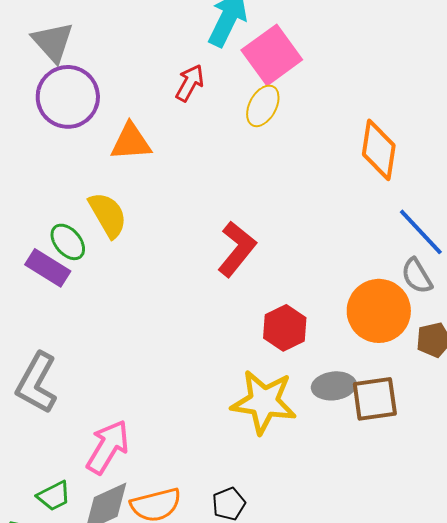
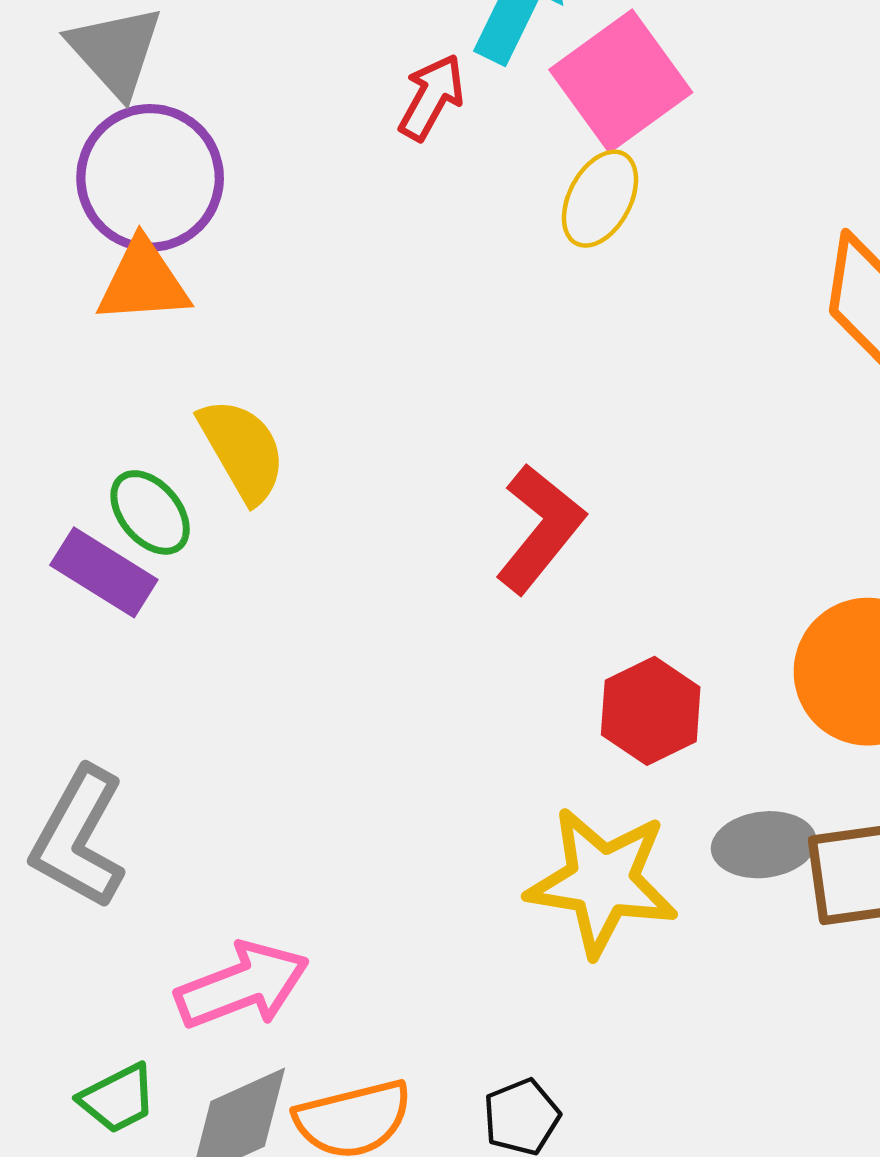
red arrow: (190, 83) -> (432, 97), moved
orange triangle: (131, 142) -> (143, 282), moved
pink arrow: (108, 447) -> (242, 985), turned 38

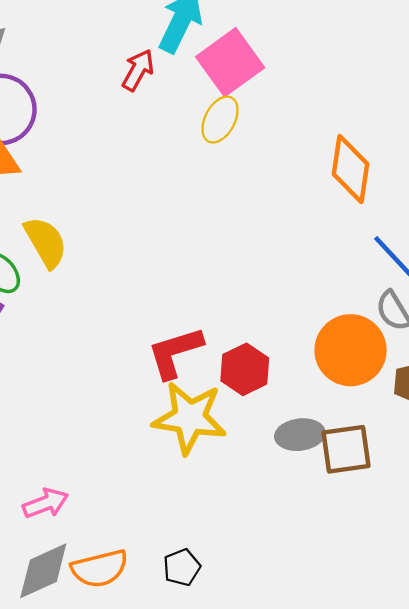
red L-shape: (540, 529) -> (175, 352), moved, turned -146
yellow star: (602, 882) -> (190, 418), moved
pink arrow: (242, 985) -> (46, 503), size x0.7

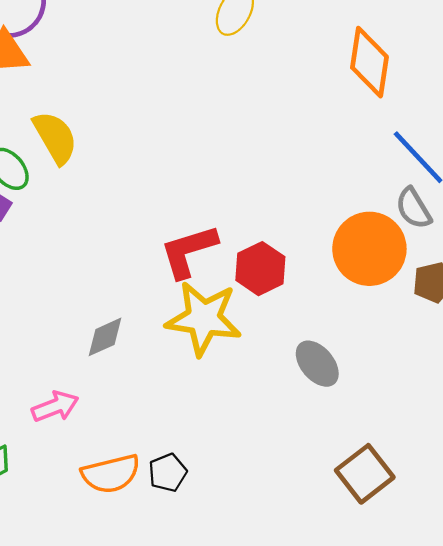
gray ellipse: (300, 435) -> (317, 364), moved, turned 57
brown square: (346, 449) -> (365, 474), moved, turned -30
black pentagon: (182, 567) -> (168, 473), moved
gray diamond: (43, 571) -> (105, 337), moved, size x0.7

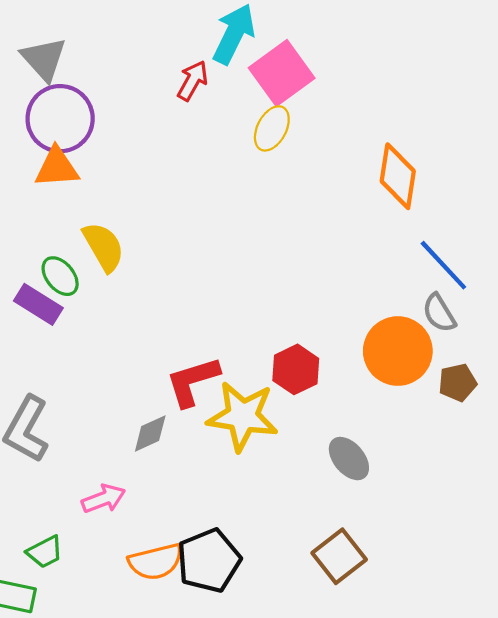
red L-shape: (189, 251) -> (193, 381), moved
black pentagon: (168, 473) -> (209, 561), size x1.8
brown square: (365, 474) -> (339, 556), moved

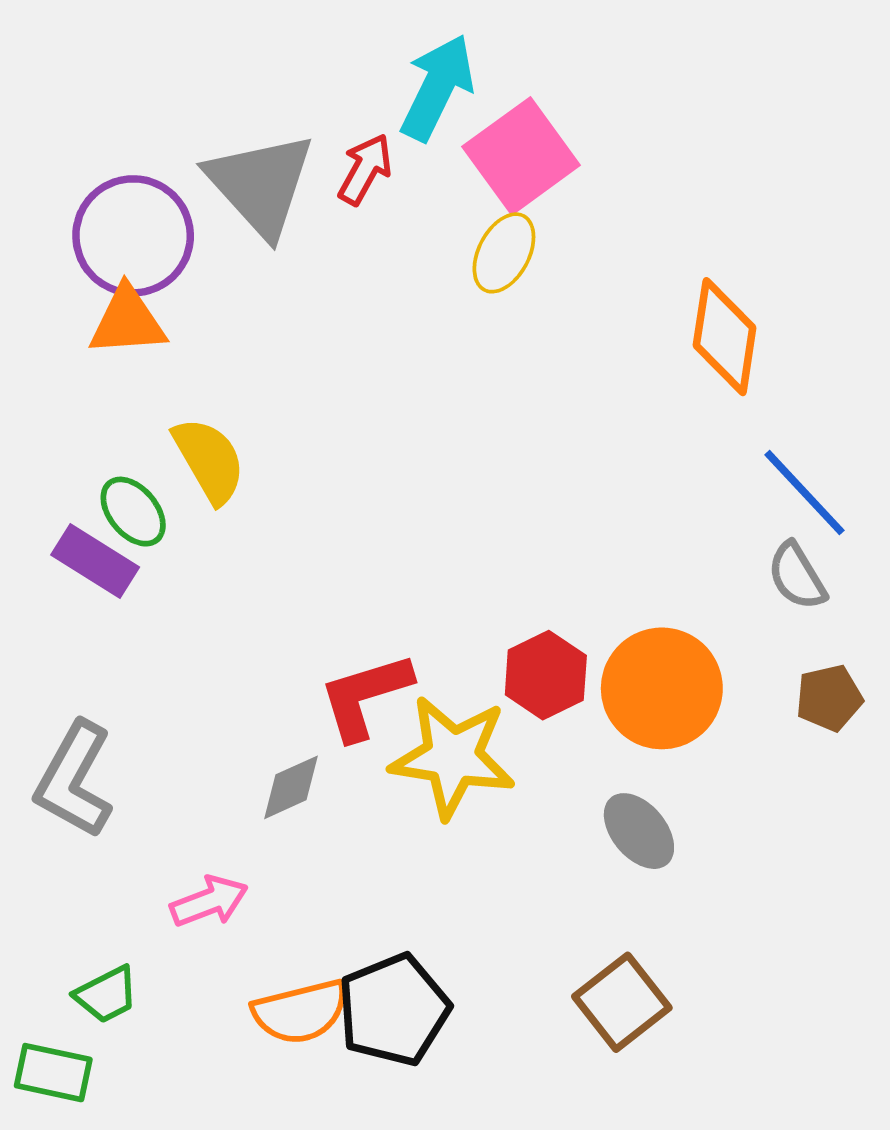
gray triangle: (44, 59) -> (261, 184), moved, size x1.4
orange circle: (398, 351) -> (662, 688), moved

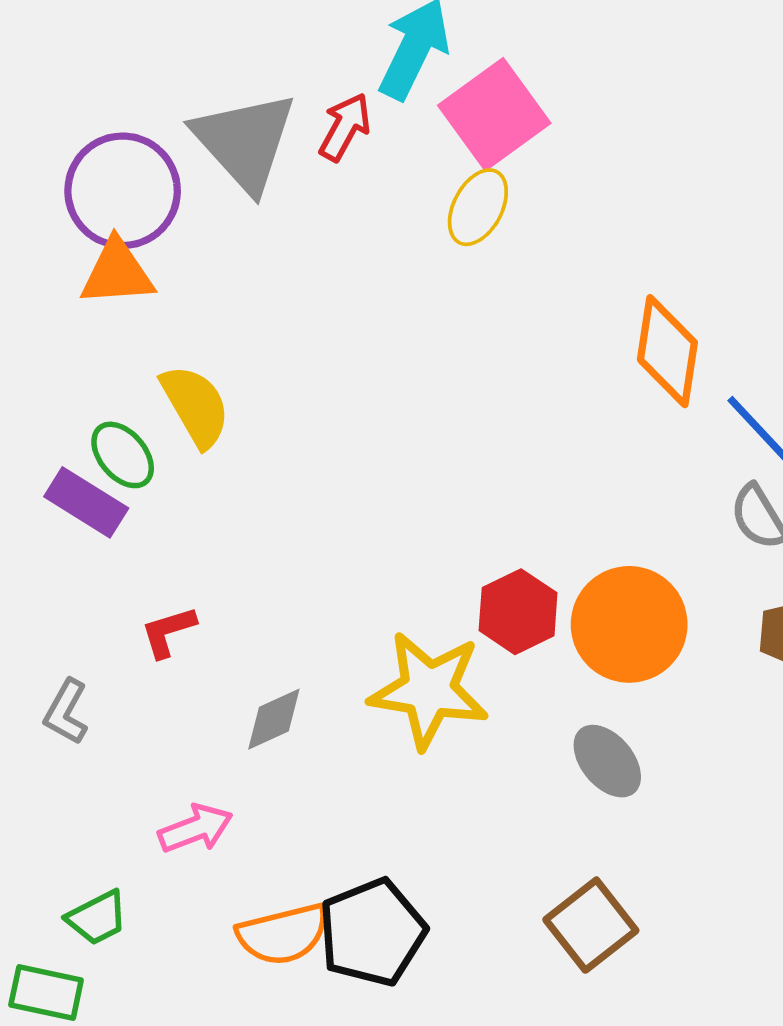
orange diamond: (725, 337) -> (667, 351), moved
red L-shape: (365, 696) -> (168, 632), moved, size x0.6
gray L-shape: (74, 780) -> (66, 712), size x0.6

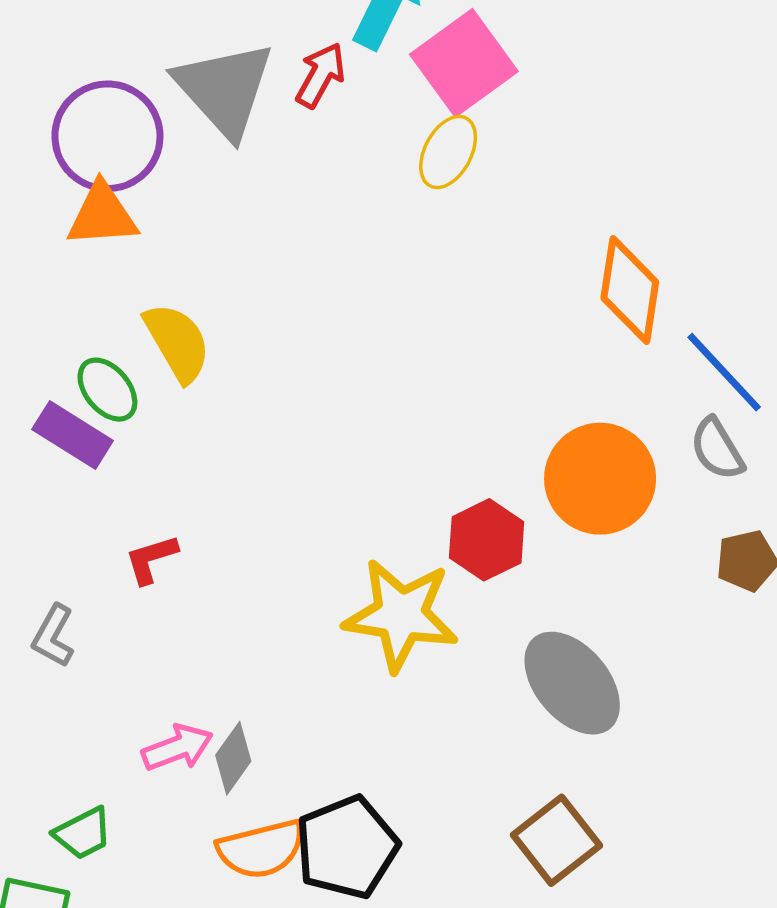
orange circle: (629, 624) -> (600, 479), moved
gray diamond: (274, 719) -> (233, 758), moved, turned -30
gray ellipse: (607, 761) -> (572, 683), size x1.5

